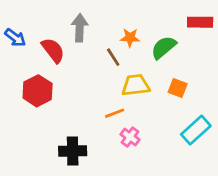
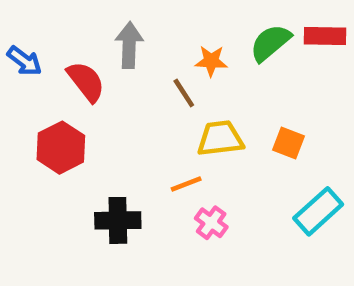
green semicircle: (164, 47) -> (270, 43), moved
black cross: (73, 151) -> (118, 220), moved

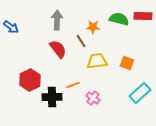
green semicircle: (270, 43) -> (119, 19), turned 54
red semicircle: (86, 82) -> (58, 49), moved
red hexagon: (61, 148) -> (30, 80), moved
orange line: (186, 184) -> (73, 85), moved

